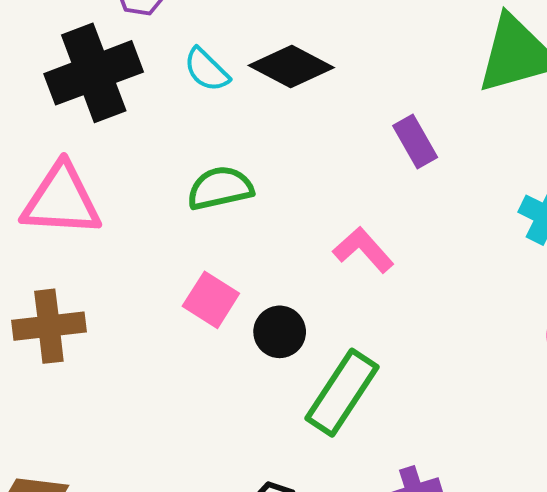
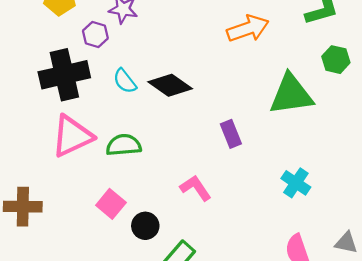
pink triangle: (61, 200) -> (72, 136), moved, turned -36

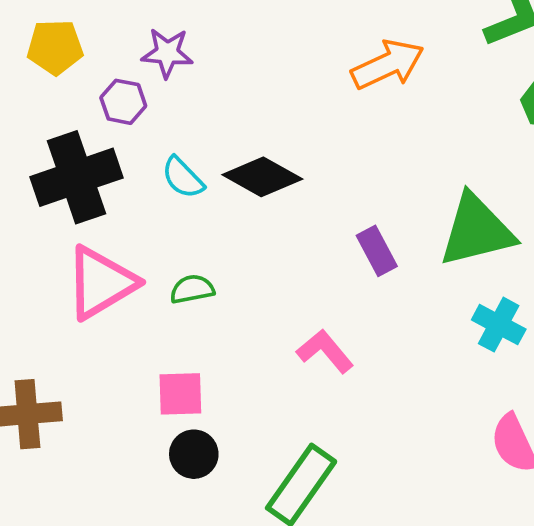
green triangle: (291, 95) -> (477, 230), moved
green semicircle: (124, 145) -> (192, 289), size x0.7
pink square: (111, 204) -> (180, 394), turned -36
black circle: (145, 226) -> (194, 454), moved

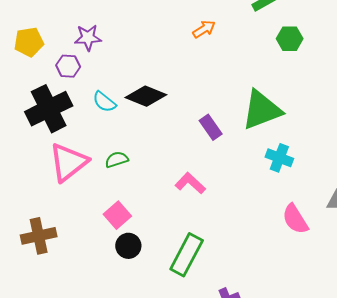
orange arrow: (388, 65) -> (204, 29), size x0.6
pink square: (180, 394) -> (117, 215), turned -32

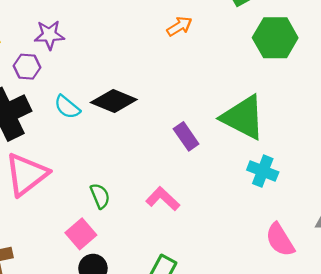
green hexagon: (290, 39) -> (275, 38), size x1.5
green triangle: (262, 110) -> (243, 117), turned 48
green semicircle: (117, 160) -> (100, 196), moved, turned 85

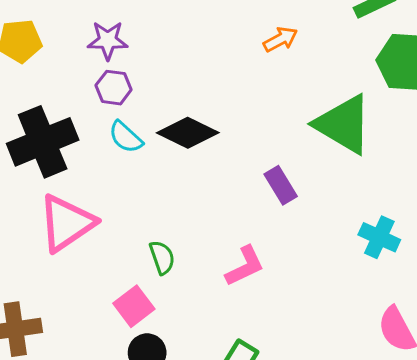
purple hexagon: (27, 67) -> (114, 88), moved
green triangle: (243, 117) -> (343, 124), moved
pink L-shape: (163, 199) -> (245, 266), turned 108

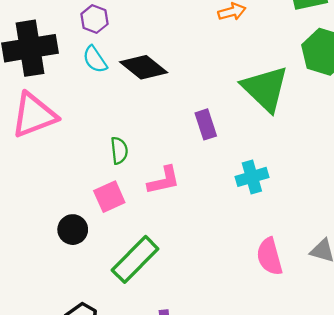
cyan cross: (379, 237) -> (252, 177), moved, turned 36
green semicircle: (162, 257) -> (119, 150), moved
pink square: (134, 306) -> (109, 197), moved

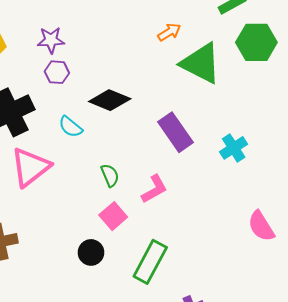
cyan semicircle: (95, 59) -> (71, 127), moved
green triangle: (265, 89) -> (201, 63), moved
purple rectangle: (206, 124) -> (175, 132), size x1.5
cyan cross: (252, 177) -> (234, 148), moved

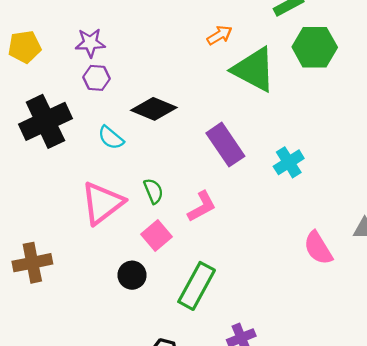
pink triangle: (30, 167) -> (102, 203), moved

